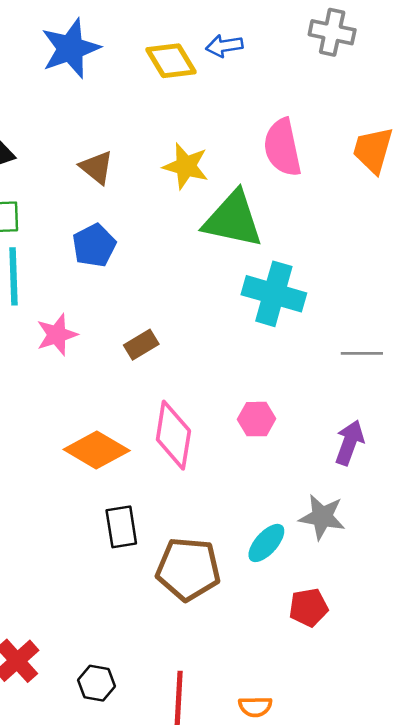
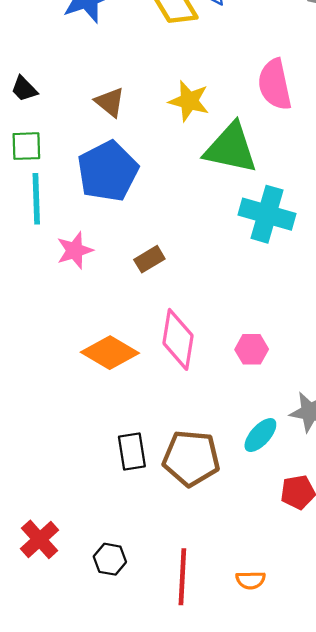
blue pentagon: (94, 245) -> (108, 171), size x1.6
pink hexagon: (256, 419) -> (252, 349), moved
black rectangle: (121, 527) -> (132, 452), moved

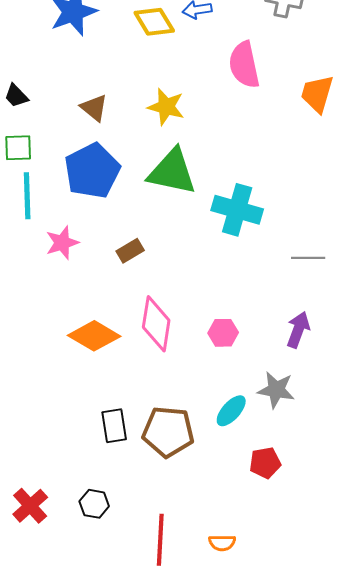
pink semicircle: (275, 84) -> (244, 65), moved
green triangle: (231, 148) -> (172, 172), moved
black hexagon: (110, 559) -> (94, 504), moved

